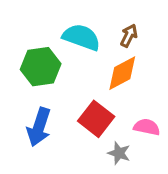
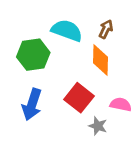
orange diamond: (122, 73) -> (101, 60), turned -60

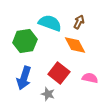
orange diamond: (101, 60) -> (75, 45), turned -30
gray star: (98, 126) -> (48, 94), moved

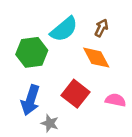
cyan semicircle: (50, 23) -> (64, 29), turned 120
gray star: (48, 94) -> (50, 123), moved

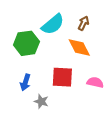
red square: (76, 94) -> (62, 77), turned -35
blue arrow: (30, 100) -> (25, 82), size x0.7

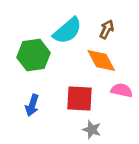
pink semicircle: (95, 82) -> (122, 90), moved
gray star: (41, 101) -> (92, 130), moved

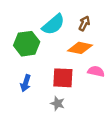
orange diamond: (101, 60) -> (80, 48), turned -50
gray star: (92, 130) -> (58, 103), moved

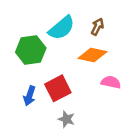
red square: (63, 78) -> (58, 88), moved, turned -30

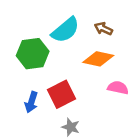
brown arrow: (97, 27) -> (103, 29), turned -91

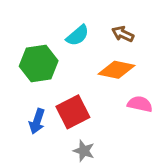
cyan semicircle: (65, 30) -> (78, 35), size x0.7

